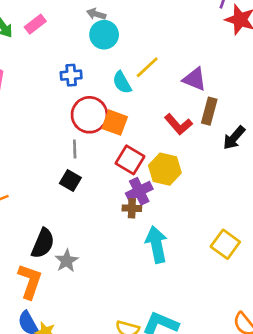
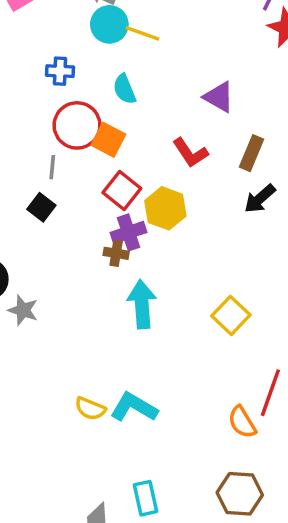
yellow line: (147, 67) -> (142, 33), moved, turned 55
brown rectangle: (209, 111) -> (251, 153), moved
black arrow: (234, 138) -> (260, 199), moved
gray star: (67, 261) -> (23, 310), turned -30

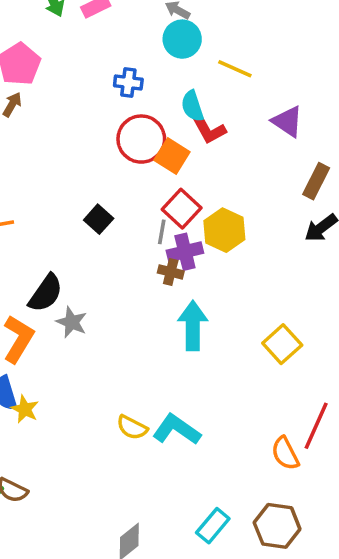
yellow line: (142, 33) -> (235, 69), moved
red L-shape: (190, 153) -> (208, 129), moved
gray line: (52, 167) -> (162, 232), moved
cyan rectangle: (145, 498) -> (213, 526), moved, turned 48

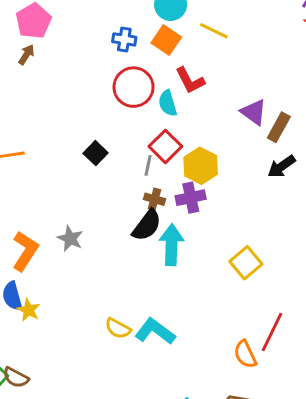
cyan semicircle: (192, 106) -> (168, 103), moved
purple triangle: (287, 121) -> (254, 112), moved
orange square: (172, 156) -> (166, 40), moved
purple cross: (185, 252) -> (191, 198), moved
black semicircle: (46, 293) -> (147, 225), moved

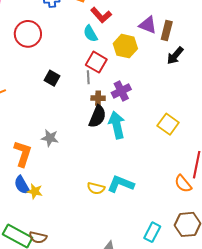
red circle: (134, 87) -> (28, 34), moved
yellow hexagon: (201, 166) -> (125, 46), moved

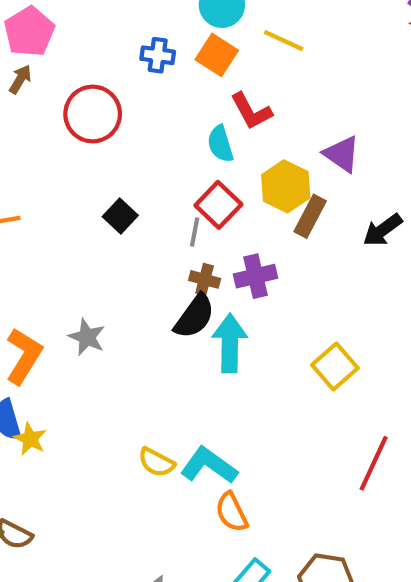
brown rectangle: (167, 31) -> (310, 216), moved
orange semicircle: (183, 184) -> (232, 512), moved

